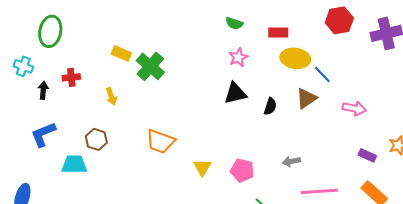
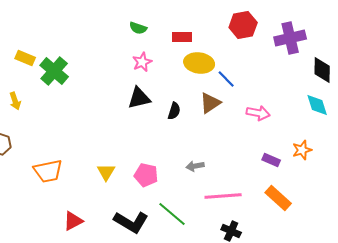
orange trapezoid: (160, 141) -> (48, 171), moved, turned -32

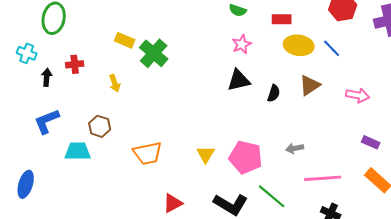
blue line: (226, 79) -> (332, 48), moved
pink pentagon: (146, 175) -> (246, 157), size x1.4

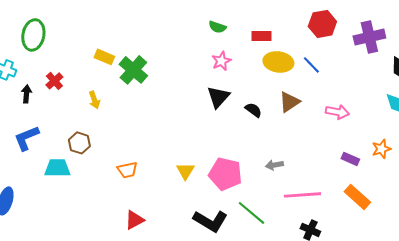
red cross: (75, 64) -> (54, 81), turned -36
black triangle: (239, 80) -> (218, 97), turned -35
black semicircle: (274, 93) -> (253, 110), turned -72
orange trapezoid: (148, 153) -> (127, 170), size x0.7
red triangle: (173, 203) -> (134, 220), moved

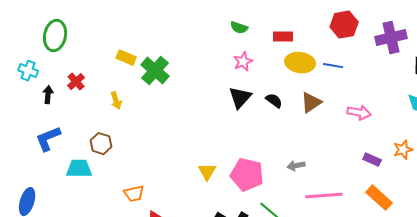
blue line: (311, 65) -> (333, 66), turned -36
black semicircle: (253, 110) -> (274, 101), moved
orange trapezoid: (127, 170) -> (134, 194), moved

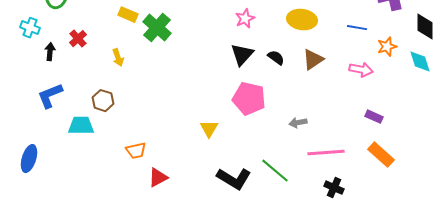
blue line: (333, 66) -> (357, 28), moved
orange star: (403, 150) -> (387, 47), moved
pink pentagon: (247, 175) -> (249, 99), moved

